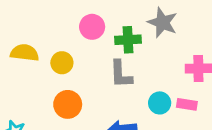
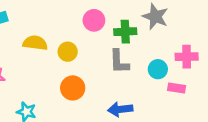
cyan circle: (160, 103) -> (158, 69), moved

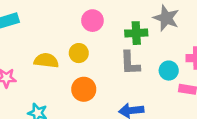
pink circle: (94, 20) -> (92, 21), moved
yellow semicircle: (35, 43) -> (46, 61), moved

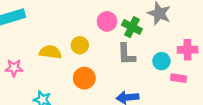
pink circle: (92, 21) -> (107, 21), moved
green cross: (136, 33) -> (132, 27), turned 30

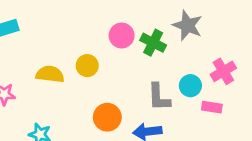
pink cross: (188, 50) -> (223, 71), turned -30
gray L-shape: (126, 54) -> (159, 97), moved
orange circle: (84, 78) -> (107, 117), moved

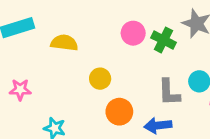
yellow circle: (87, 66) -> (100, 79), moved
yellow semicircle: (50, 74) -> (64, 43), moved

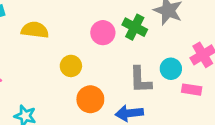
pink circle: (133, 33) -> (103, 33), moved

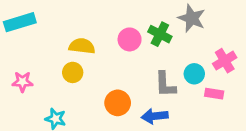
yellow semicircle: (35, 30) -> (82, 46), moved
yellow circle: (71, 66) -> (73, 72), moved

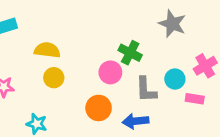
green cross: (160, 34) -> (130, 53), moved
pink circle: (130, 39) -> (110, 72), moved
yellow semicircle: (82, 46) -> (47, 50), moved

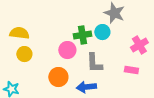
green cross: (130, 53) -> (82, 35), turned -36
cyan circle: (175, 79) -> (102, 32), moved

